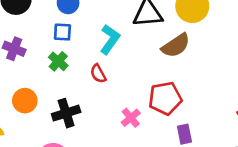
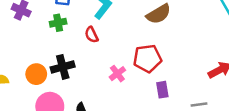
green cross: (58, 61) -> (58, 23), turned 35
orange circle: (25, 101) -> (36, 74), moved

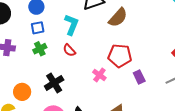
red pentagon: (147, 58) -> (120, 56), turned 30
orange circle: (36, 74) -> (22, 92), moved

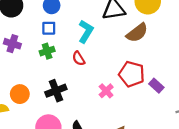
purple rectangle: (139, 77) -> (156, 86), moved, turned -32

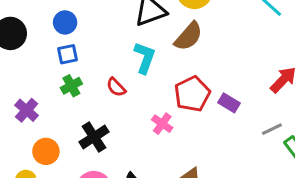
cyan L-shape: (86, 31) -> (145, 58), moved
purple cross: (12, 44) -> (27, 110), moved, turned 35
red pentagon: (132, 74) -> (192, 94), turned -30

